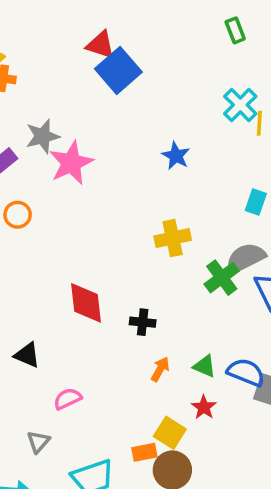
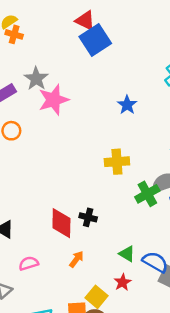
gray star: (43, 136) -> (36, 79), turned -30
red diamond: (86, 303) -> (61, 223), moved
orange arrow: (160, 369) -> (76, 259), moved

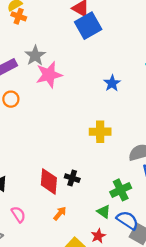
green cross: (147, 194) -> (121, 190), moved
pink semicircle: (29, 263) -> (18, 214), turned 70

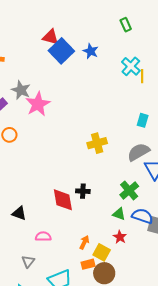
blue star: (112, 83) -> (91, 51), moved
orange arrow: (60, 213) -> (84, 242), moved
pink semicircle: (18, 214) -> (43, 236), turned -42

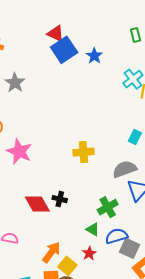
pink star: (38, 104) -> (19, 151), moved, turned -30
red diamond: (63, 200) -> (37, 204), turned -30
blue semicircle: (142, 216) -> (117, 236), turned -45
orange arrow: (84, 242) -> (51, 252), size x1.5

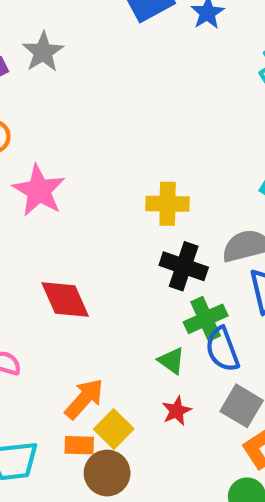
black cross: (60, 199) -> (184, 266), moved, size x1.5
blue semicircle: (117, 236) -> (222, 349), moved, turned -100
red star: (89, 253) -> (177, 411), moved

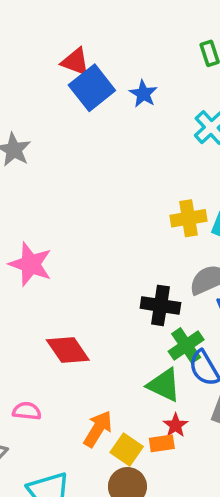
yellow cross: (168, 204) -> (189, 218), moved
green triangle: (171, 361) -> (164, 385), size x1.5
orange rectangle: (79, 445) -> (162, 443), moved

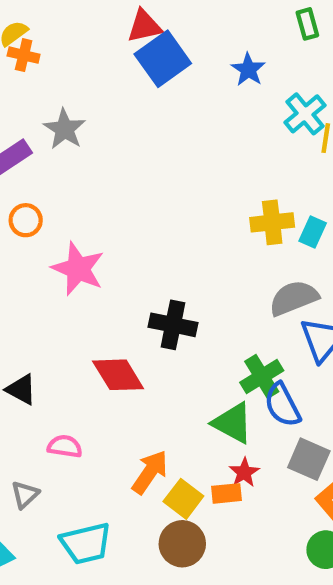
red triangle: (75, 62) -> (144, 26), turned -36
blue star: (143, 94) -> (248, 70), moved
black cross: (160, 305) -> (173, 325), moved

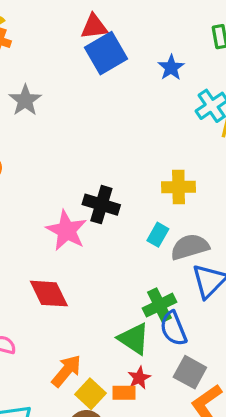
cyan rectangle: (313, 232) -> (158, 235), moved
pink star: (78, 269) -> (66, 231), moved
black cross: (173, 325) -> (101, 205), moved

